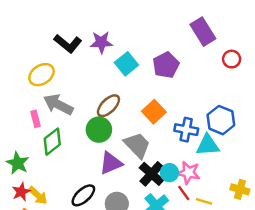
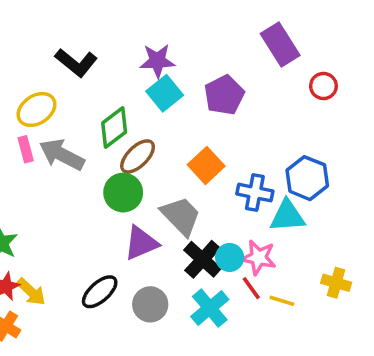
purple star: (101, 42) -> (157, 61), moved
pink rectangle: (36, 119) -> (26, 149), moved
green diamond: (52, 142) -> (114, 128), moved

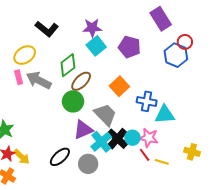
purple pentagon: (224, 95) -> (129, 47), turned -30
blue hexagon: (307, 178) -> (176, 55), moved
cyan cross: (210, 308) -> (101, 142), moved

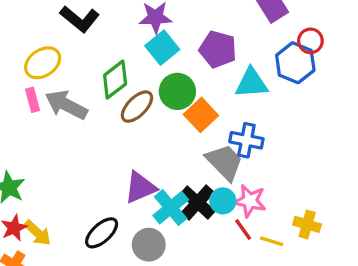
green circle: (73, 101) -> (177, 91), moved
gray trapezoid: (105, 115) -> (225, 162), moved
cyan triangle: (165, 115) -> (251, 83), moved
yellow cross: (192, 152) -> (307, 224), moved

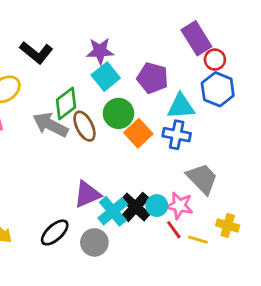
red circle: (310, 41) -> (215, 60), moved
gray arrow: (66, 105) -> (50, 125), moved
brown ellipse: (137, 107) -> (84, 126), turned -72
blue cross: (246, 140) -> (177, 135), moved
gray trapezoid: (225, 162) -> (202, 179), moved

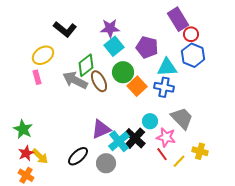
cyan circle: (157, 206) -> (150, 121), moved
yellow line: (198, 240) -> (179, 161), turned -64

